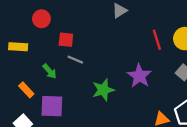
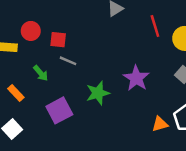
red circle: (41, 19) -> (31, 31), moved
red line: (157, 40) -> (155, 26), moved
purple square: (52, 106) -> (59, 110), moved, turned -30

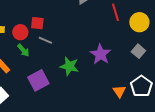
red circle: (31, 31) -> (20, 32), moved
green star: (98, 93) -> (69, 66), turned 30
orange triangle: (160, 124) -> (119, 91), turned -48

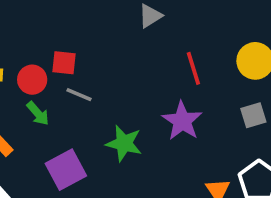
red line: (115, 12) -> (193, 68), moved
gray square: (138, 51) -> (253, 115), turned 32

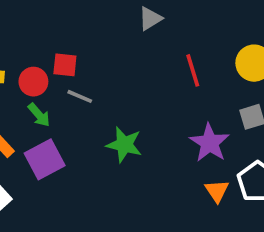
purple star: (182, 121) -> (210, 143), moved
purple square: (66, 170) -> (45, 159), moved

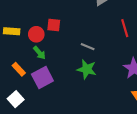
gray line: (80, 96) -> (88, 47), moved

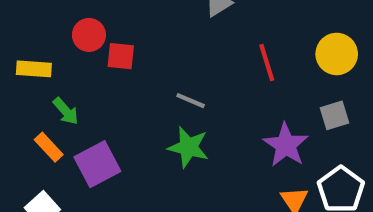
red circle: (36, 34) -> (89, 35), moved
green arrow: (39, 53) -> (66, 111), moved

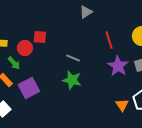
red circle: (89, 35) -> (25, 48), moved
purple star: (286, 145) -> (118, 66), moved

